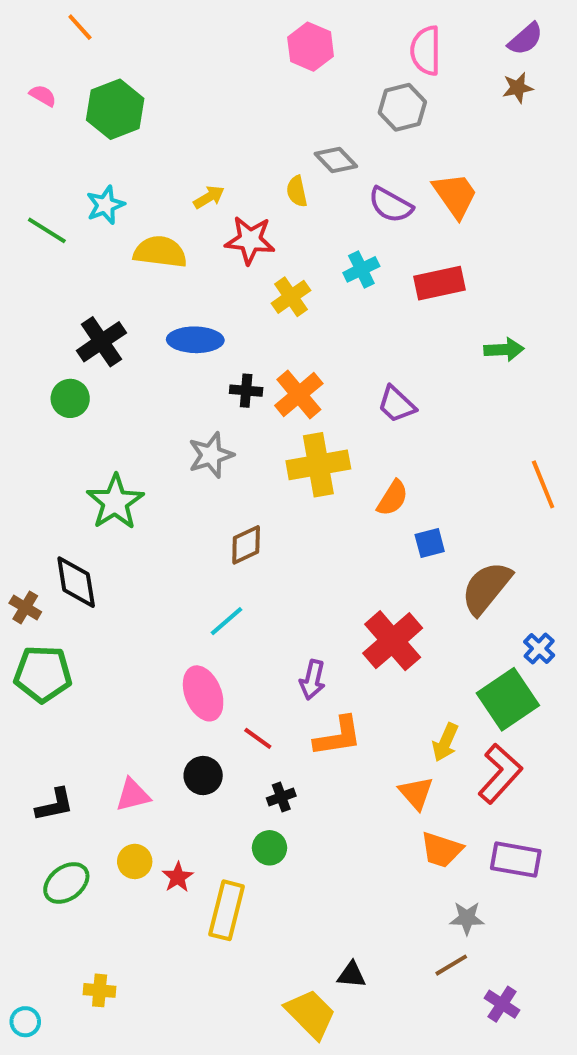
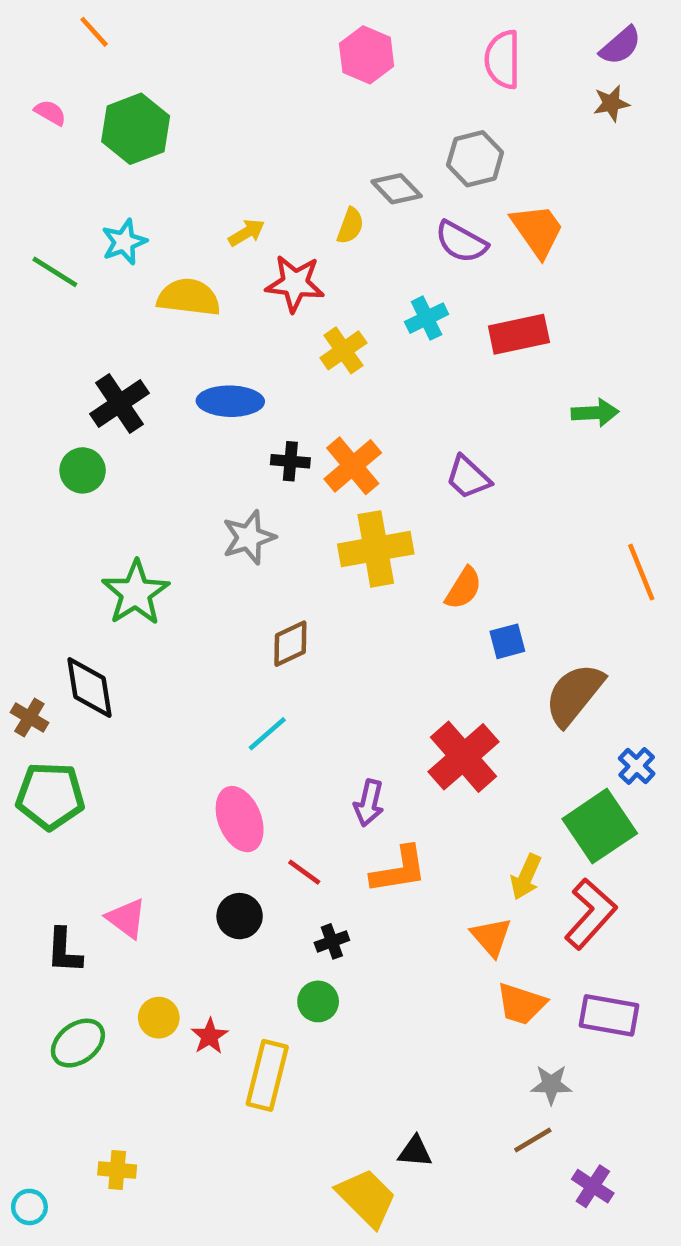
gray hexagon: (402, 107) -> (475, 159), moved
yellow semicircle: (297, 191) -> (350, 226), turned -148
pink triangle: (133, 795) -> (126, 918), moved, turned 51
black L-shape: (55, 805) -> (64, 951), turned 105

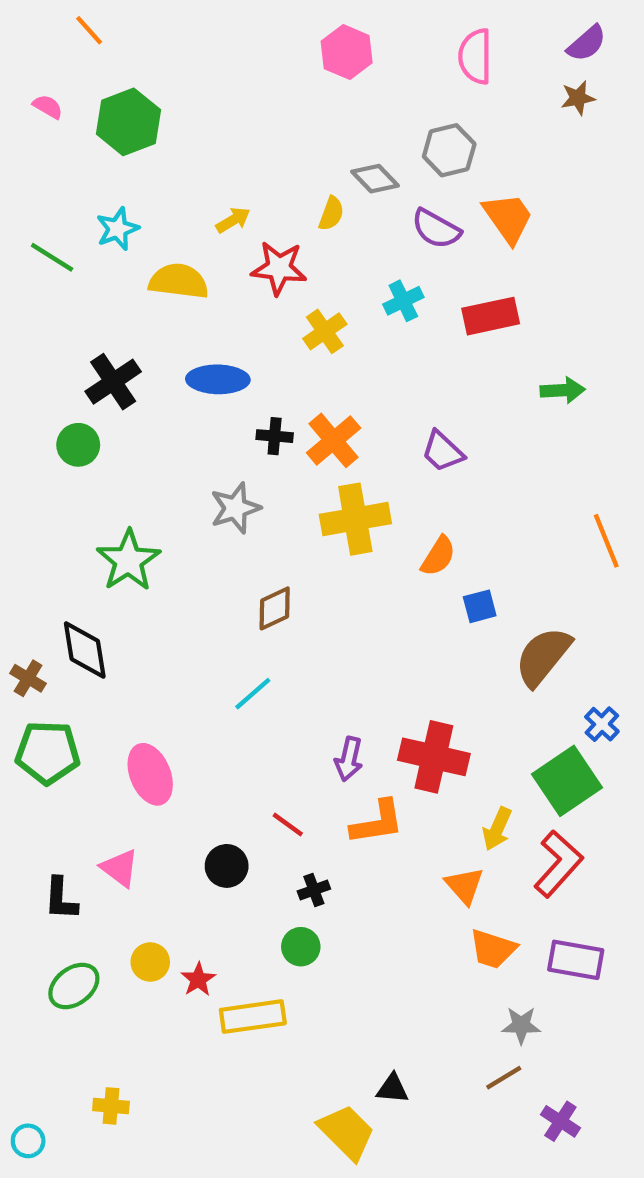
red cross: (464, 757) -> (434, 757), moved, turned -36
pink ellipse: (240, 819) -> (150, 774), moved
yellow rectangle: (267, 1075) -> (253, 1017), turned 68

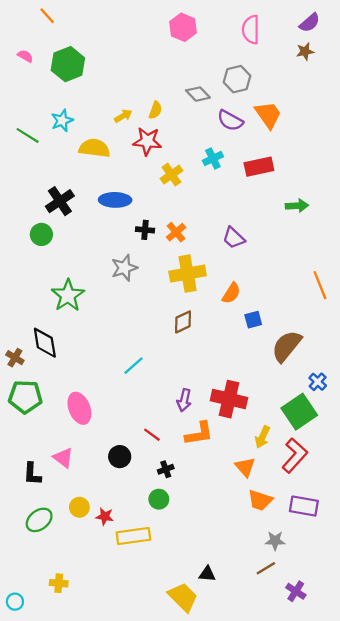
yellow semicircle: (331, 214) -> (155, 110), moved
orange cross: (334, 440) -> (176, 232), size x0.7
brown diamond: (275, 608) -> (183, 322), moved
red star: (198, 979) -> (105, 516), turned -30

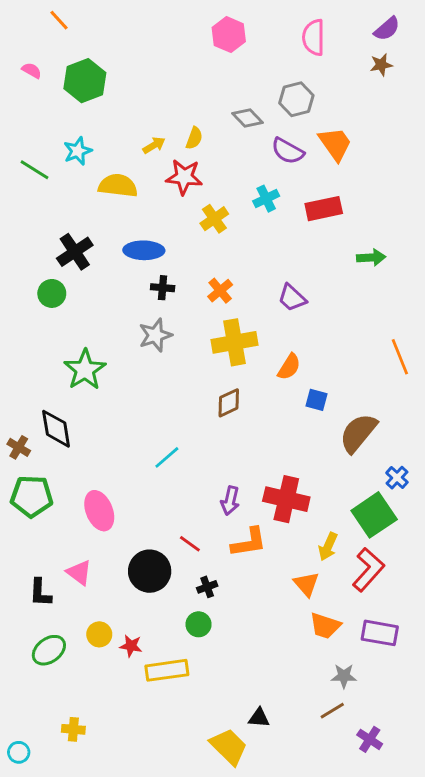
black cross: (145, 230) -> (163, 288), moved
blue square: (253, 320) -> (316, 400), turned 30
black circle: (120, 457) -> (150, 571), size x1.5

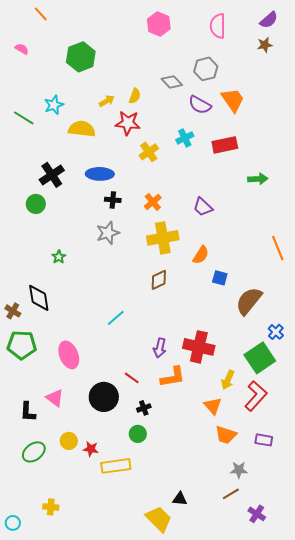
green hexagon: (85, 81) -> (81, 57), moved
green star: (85, 370) -> (59, 257), size x0.5
purple rectangle: (380, 633) -> (264, 440), size x0.7

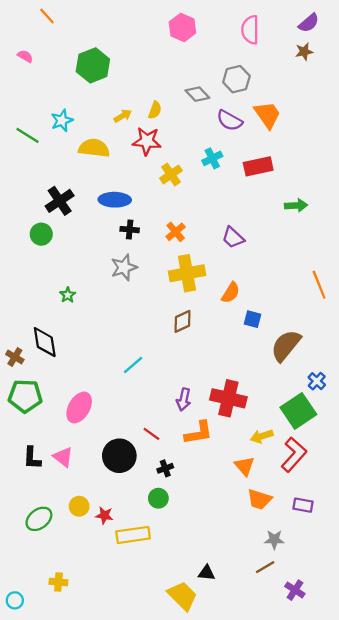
pink ellipse: (69, 355) -> (79, 408), turned 52
yellow arrow: (228, 380) -> (262, 436), turned 48
black L-shape: (28, 412) -> (32, 458), moved

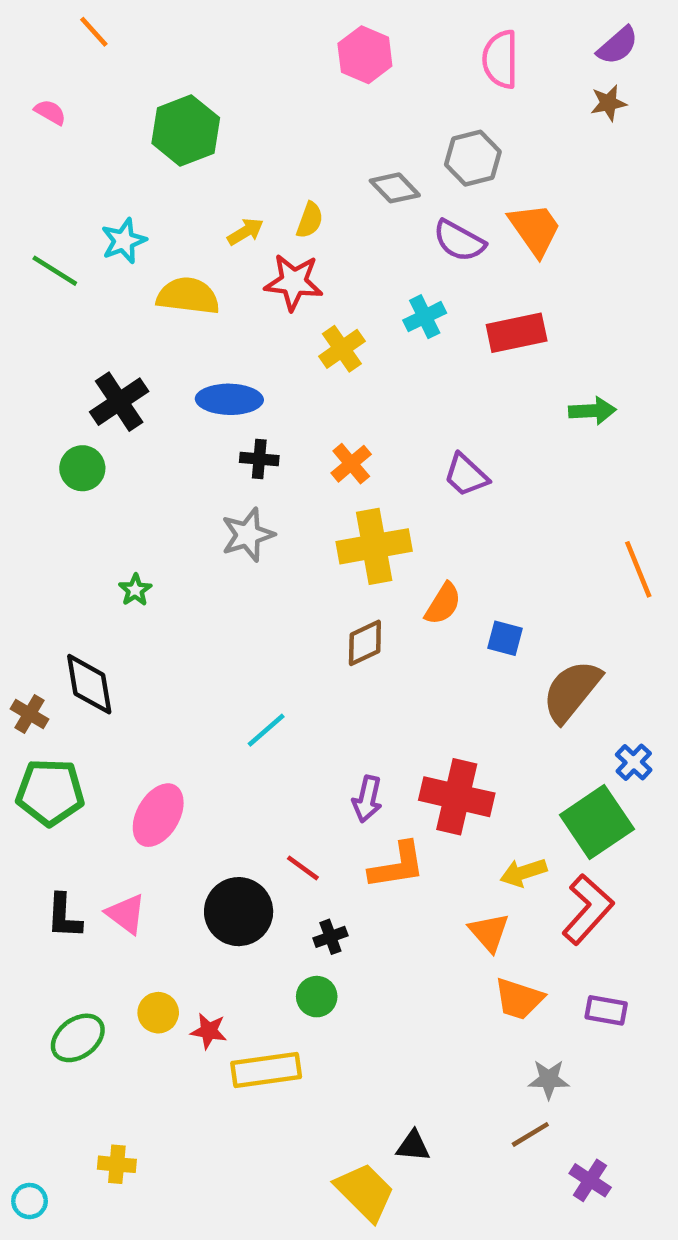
orange semicircle: (231, 293) -> (443, 604), moved

